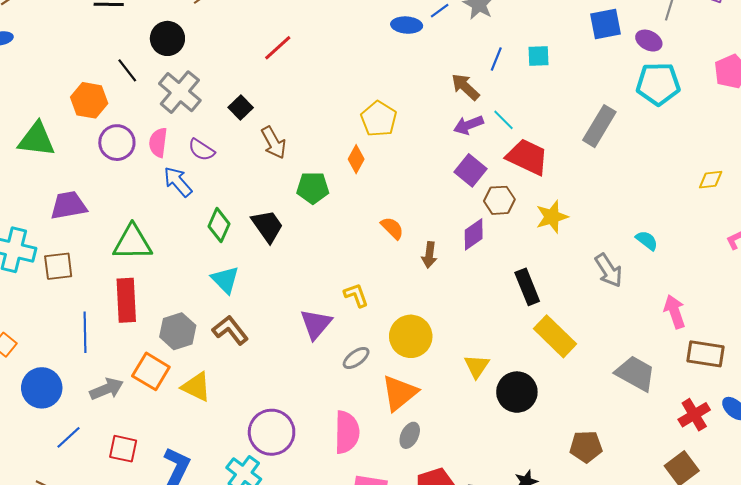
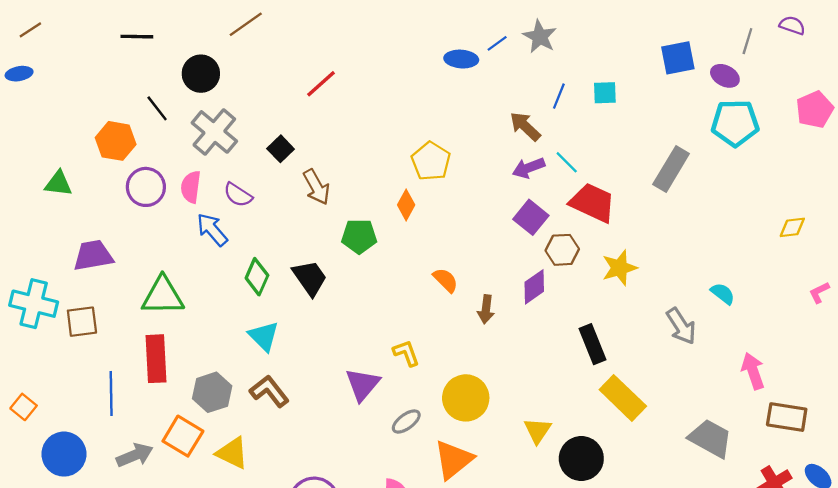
green triangle: (37, 139) -> (58, 184), size x0.7

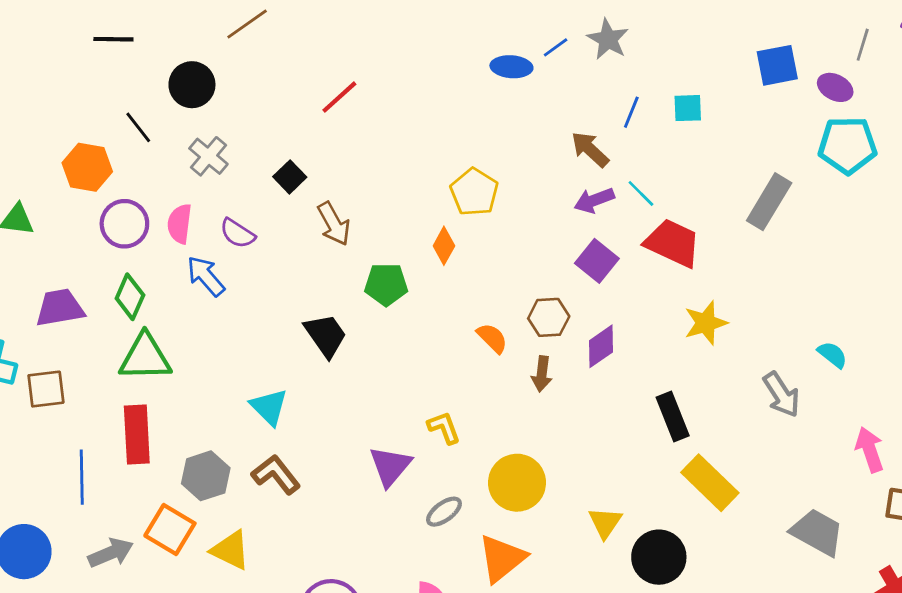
gray cross: (214, 132) -> (208, 156), size x0.7
brown hexagon: (562, 250) -> (549, 317), moved
green diamond: (257, 277) -> (130, 297), moved

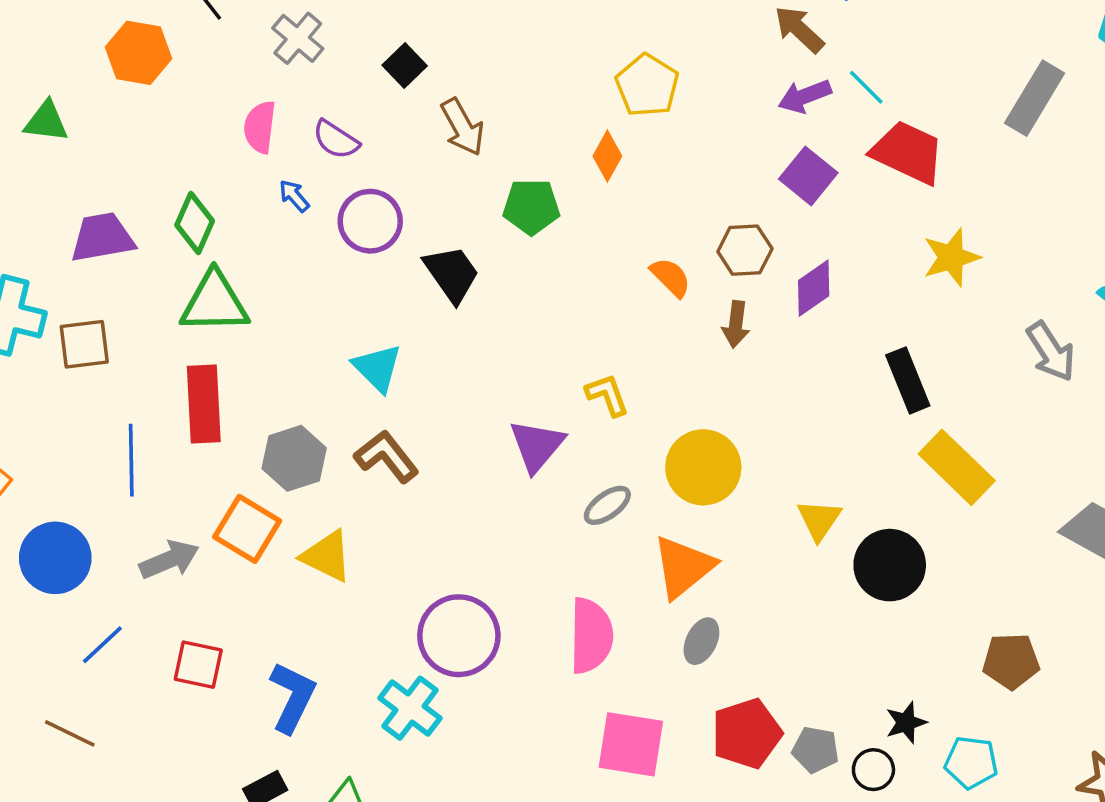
purple circle: (124, 224) -> (370, 221), moved
blue arrow: (206, 276) -> (294, 196), size x0.6

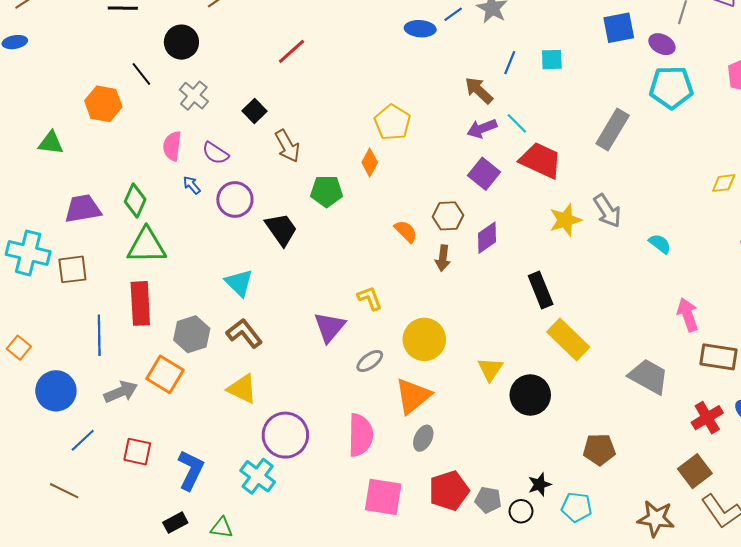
gray arrow: (1051, 351) -> (607, 211), moved
yellow triangle: (327, 556) -> (242, 389), moved

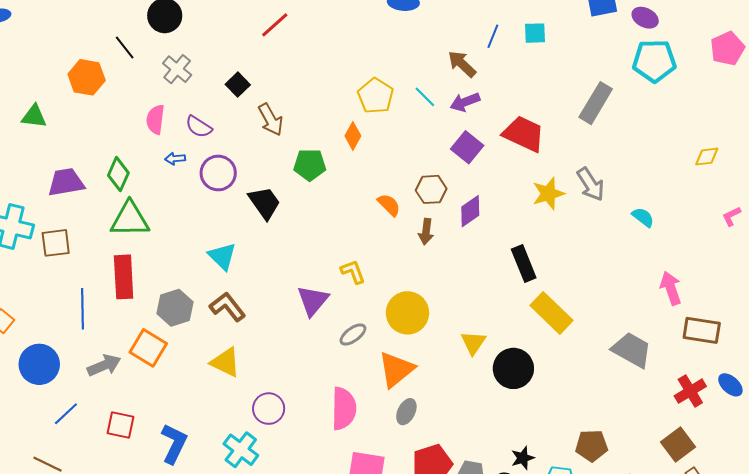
cyan line: (517, 123) -> (425, 97), moved
blue arrow: (192, 185) -> (175, 159), turned -54
purple circle: (285, 435) -> (269, 409), size x0.7
brown pentagon: (599, 450) -> (592, 446), moved

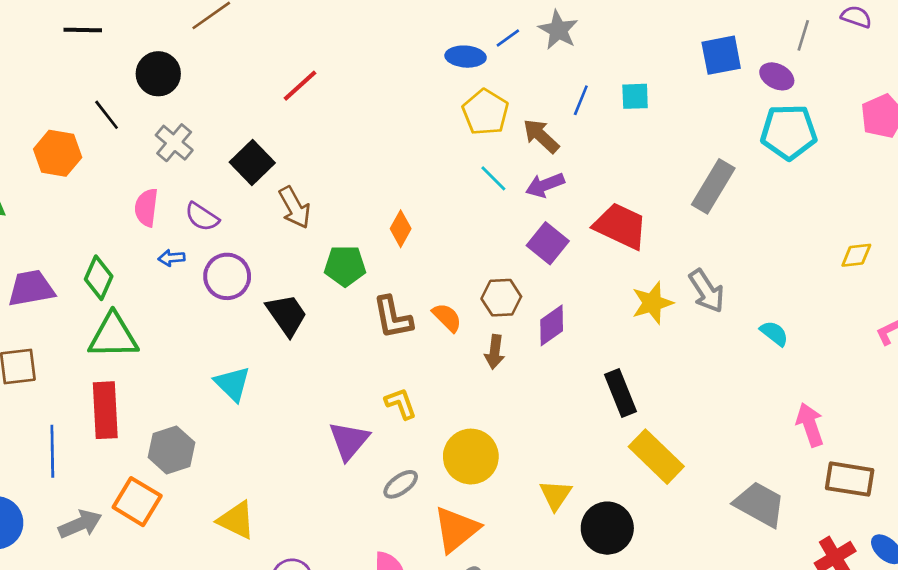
black square: (238, 85) -> (252, 162), size x1.4
yellow pentagon: (376, 96) -> (485, 112), moved
brown L-shape: (227, 307) -> (393, 317), moved, turned -153

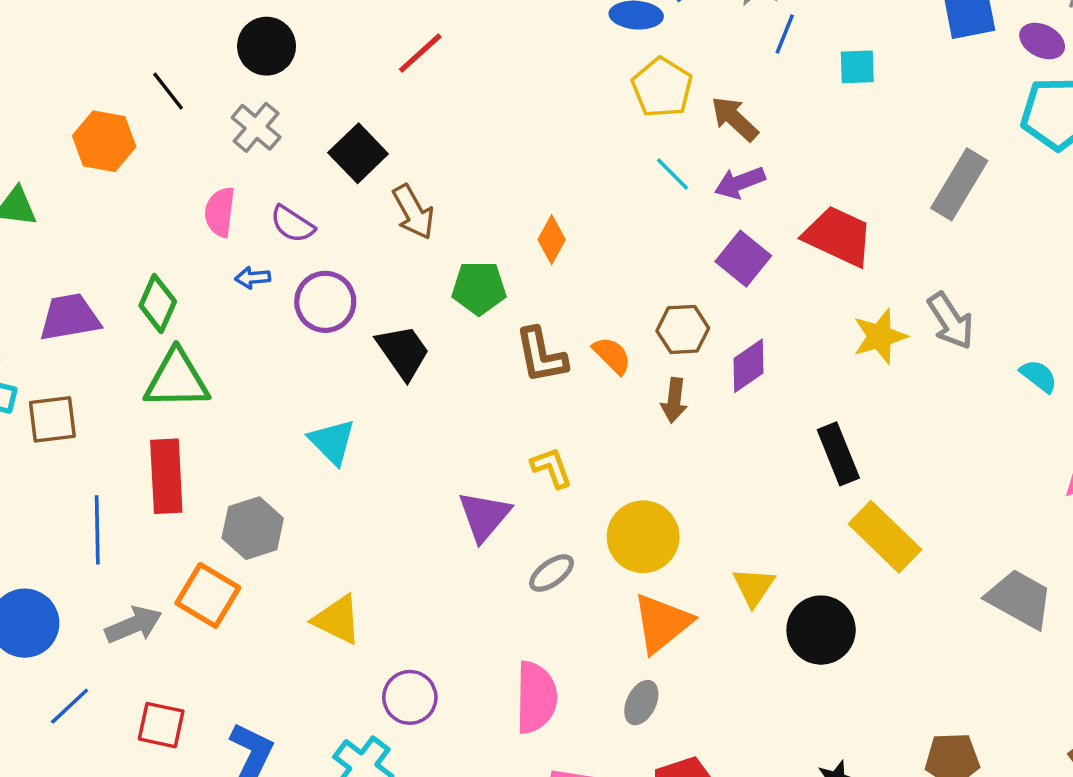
black circle: (158, 74) -> (267, 46), moved
blue line: (581, 100) -> (785, 34), moved
orange triangle: (456, 529) -> (662, 623), moved

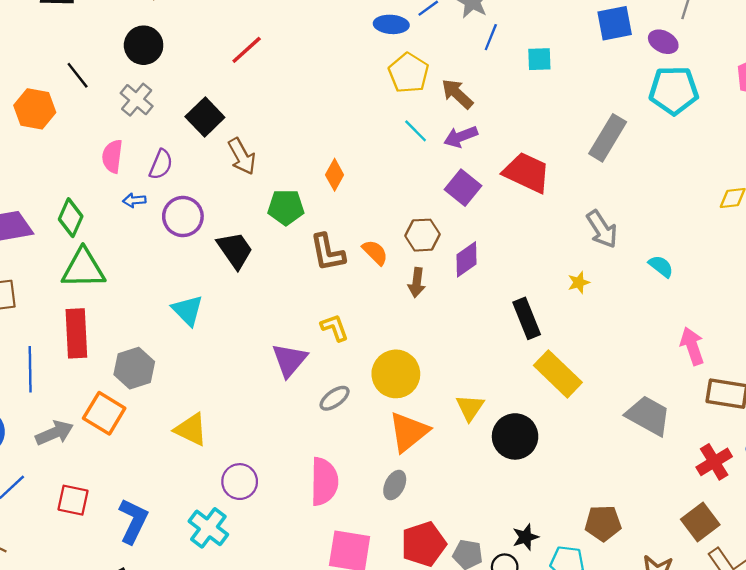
purple semicircle: (292, 224) -> (161, 164), turned -100
yellow star: (880, 336) -> (579, 282), moved, size x0.6

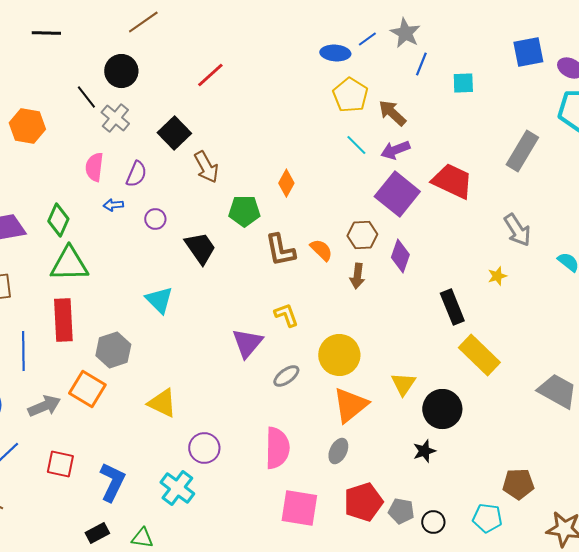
black line: (78, 75) -> (86, 97), moved
purple square: (463, 188) -> (397, 194), size x1.4
purple circle: (183, 217) -> (155, 219), size x0.6
purple diamond: (466, 259) -> (400, 256), turned -36
black star: (525, 537) -> (424, 451), moved

